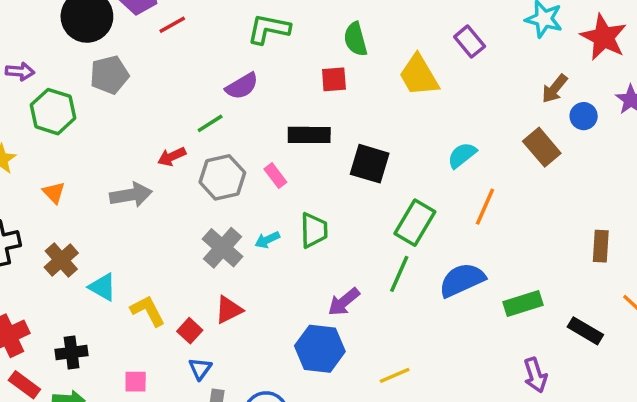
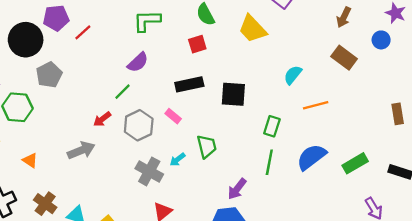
blue circle: (584, 116) -> (381, 40), moved
orange line: (485, 207) -> (316, 105), turned 65
green rectangle: (415, 223) -> (272, 126), size x0.7

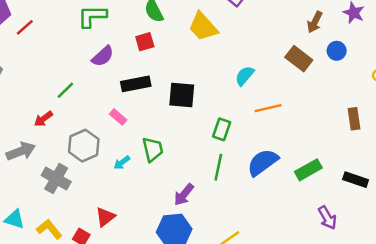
brown arrow: (344, 17) -> (315, 22), moved
blue circle: (381, 40) -> (337, 51), moved
purple semicircle: (138, 62) -> (103, 56), moved
gray hexagon: (139, 125) -> (84, 146), moved
gray cross: (149, 171) -> (56, 179), moved

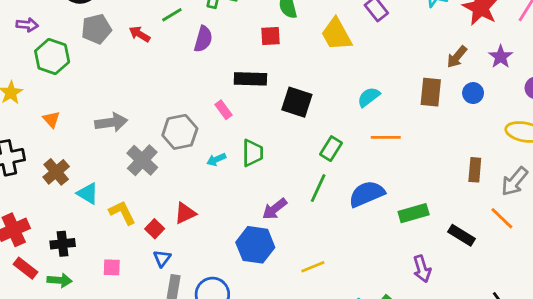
purple semicircle: (103, 56) -> (203, 39), moved, turned -45
brown rectangle: (299, 59) -> (431, 92), turned 45
green line: (65, 90) -> (172, 15), moved
red arrow: (43, 119) -> (140, 34), moved, turned 54

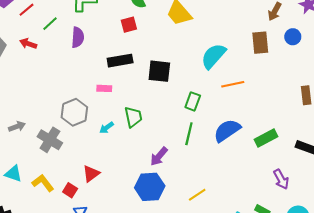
cyan semicircle: (369, 97) -> (213, 56), size x1.5
pink rectangle: (224, 110) -> (104, 88), turned -40
gray arrow: (111, 122) -> (17, 127), moved, size x0.7

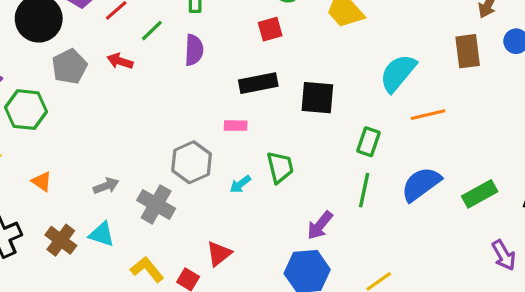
cyan triangle: (13, 174) -> (102, 234), moved

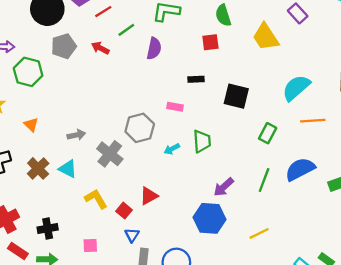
black rectangle: (258, 83) -> (196, 79), size x0.6
green line: (364, 190) -> (264, 180), moved

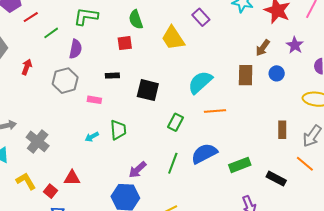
red arrow: (100, 48) -> (27, 67), moved, turned 84
gray hexagon: (140, 128) -> (65, 81), moved
red triangle: (149, 196) -> (72, 178), turned 30

